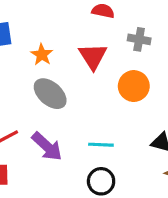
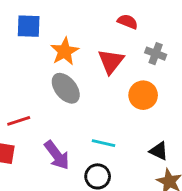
orange star: (42, 55) -> (65, 51), size x1.4
purple arrow: (47, 146) -> (57, 155), moved

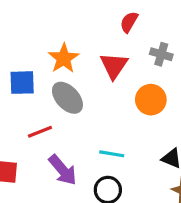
red semicircle: (128, 22) -> (129, 22), turned -78
blue square: (29, 26) -> (22, 83), moved
red line: (19, 121) -> (40, 132), moved

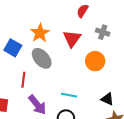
blue square: (22, 83) -> (13, 48), turned 30
red line: (40, 132) -> (23, 80), turned -63

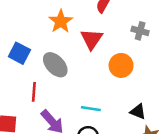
gray cross: (103, 32) -> (140, 31), moved
orange star: (40, 33) -> (61, 21), moved

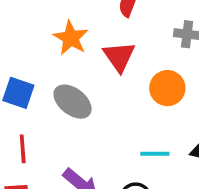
red line: (34, 92) -> (23, 149), moved
cyan line: (91, 109) -> (155, 154), moved

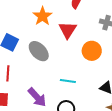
cyan line: (155, 154) -> (68, 81), moved

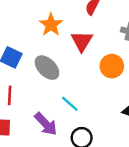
cyan line: (68, 81) -> (70, 104), moved, turned 35

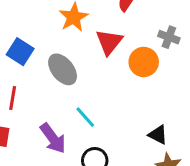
orange circle: (112, 66) -> (144, 62), moved

